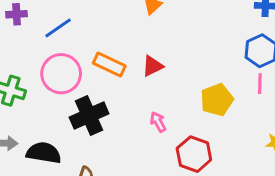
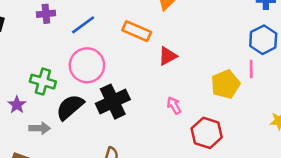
orange rectangle: (109, 64) -> (137, 31), moved
pink line: (260, 84) -> (251, 69), moved
black semicircle: (44, 153) -> (70, 107), moved, turned -48

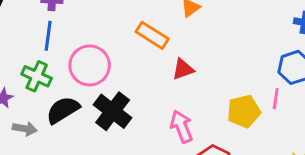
blue line: (83, 25) -> (48, 36), moved, turned -55
black cross: (113, 102) -> (113, 111), turned -36
pink arrow: (174, 105) -> (182, 126), size x1.5

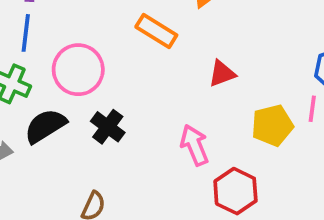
red triangle: (183, 69) -> (222, 74), moved
black cross: (113, 111) -> (108, 127), size x0.7

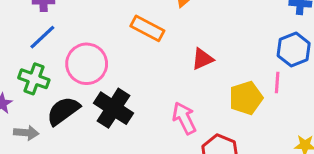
blue line: (26, 33) -> (42, 37), turned 44
black cross: (108, 127) -> (113, 108), size x1.4

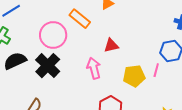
pink circle: (87, 64) -> (53, 35), moved
pink arrow: (184, 118) -> (94, 68), moved

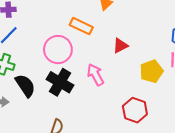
black semicircle: (15, 61) -> (25, 86), turned 95
pink arrow: (94, 68) -> (95, 75), moved

